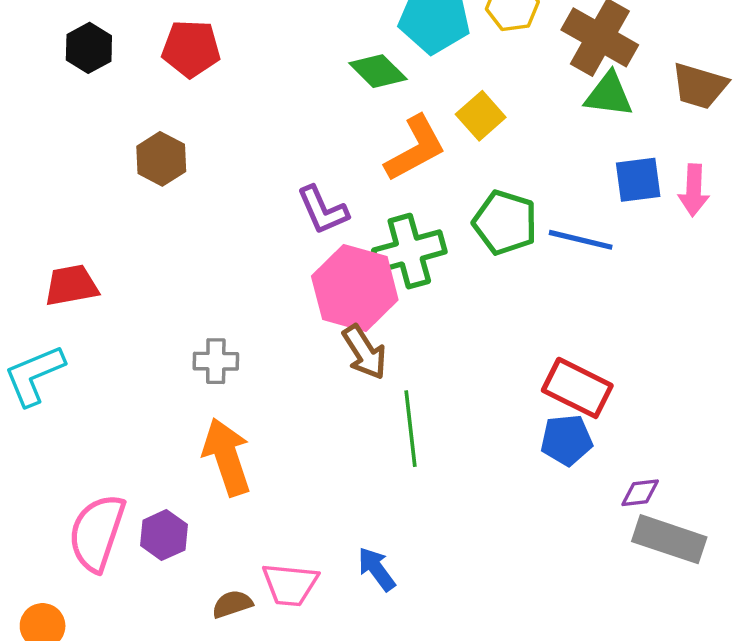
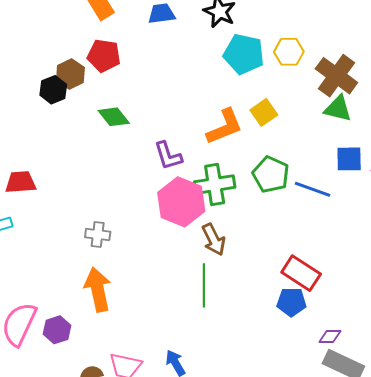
black hexagon: (89, 48) -> (53, 90), moved
green diamond: (378, 71) -> (114, 117), moved
brown hexagon: (161, 159) -> (70, 74), moved
brown arrow: (364, 352) -> (214, 240), moved

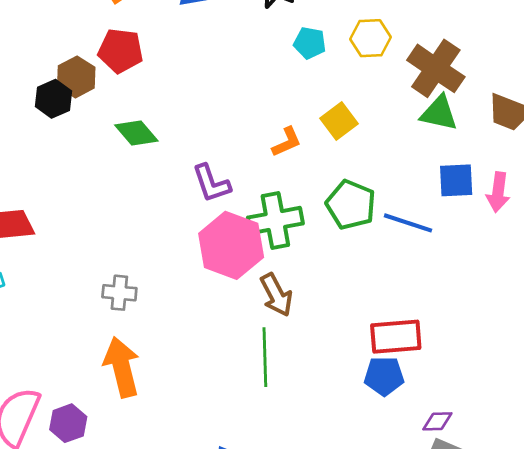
cyan pentagon: (244, 54) -> (310, 43), size x0.6
orange L-shape: (225, 127) -> (287, 142), size x0.6
red rectangle: (301, 273) -> (396, 337), turned -36

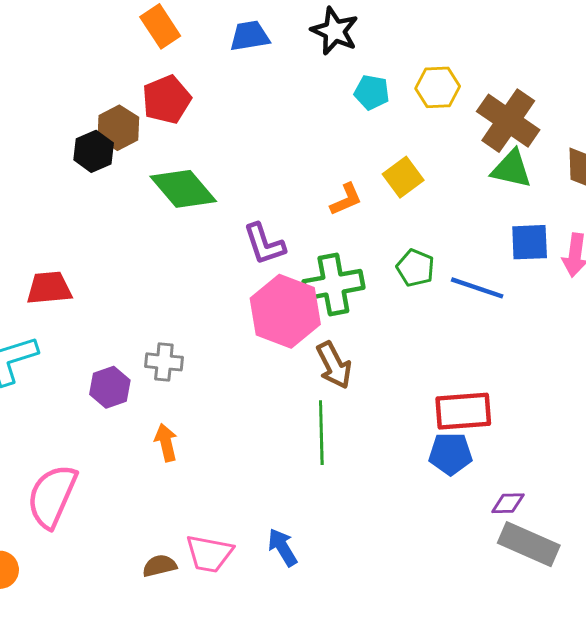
red pentagon: (121, 51) -> (167, 100), turned -30
green diamond: (136, 133) -> (183, 189), size x1.4
green pentagon: (351, 205) -> (415, 268), size x0.7
orange arrow: (122, 367) -> (166, 443), size x0.6
purple hexagon: (68, 423) -> (110, 387), moved

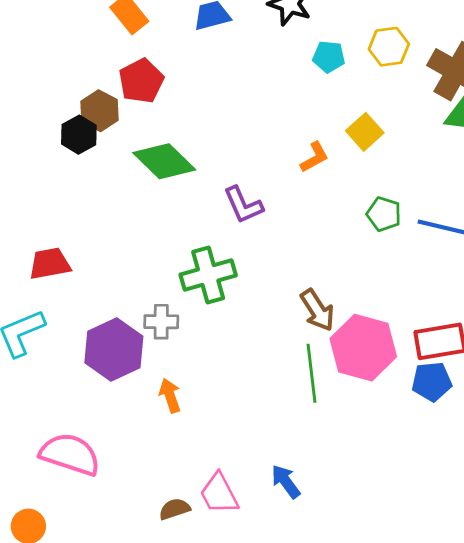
green cross: (333, 285) -> (208, 275), moved
pink hexagon: (285, 311) -> (363, 348), moved
purple hexagon: (110, 387) -> (114, 349), size x1.6
pink semicircle: (52, 496) -> (70, 454), turned 90
pink trapezoid: (209, 554) -> (219, 494), turned 57

